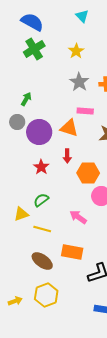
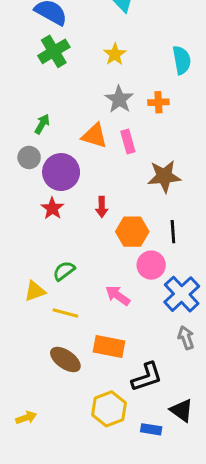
pink rectangle: (85, 111) -> (128, 141), turned 70
orange triangle: (69, 128) -> (94, 136), moved
red star: (41, 167) -> (52, 208), moved
yellow hexagon: (46, 295) -> (109, 409), moved

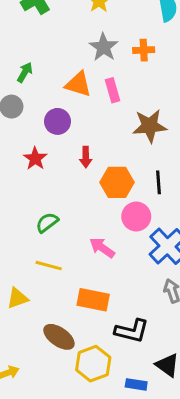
purple circle: (61, 172) -> (57, 121), moved, size x0.7
yellow triangle: (35, 291) -> (17, 298), moved
brown ellipse: (65, 360) -> (59, 337), moved
black L-shape: (147, 377) -> (132, 331), turned 32

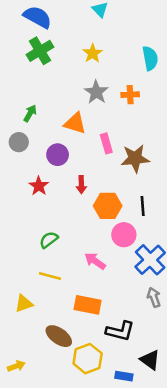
pink rectangle: (112, 90) -> (106, 143), moved

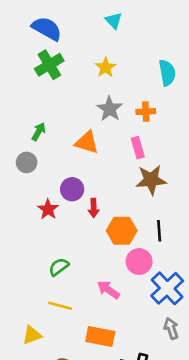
pink rectangle: (106, 143) -> (138, 148), moved
purple circle: (58, 155) -> (72, 189), moved

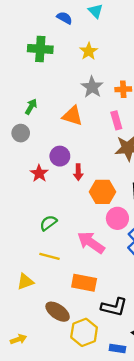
blue semicircle: (47, 29) -> (64, 18), moved, size x0.6
green cross: (49, 65) -> (40, 49), turned 35
pink arrow: (108, 290) -> (91, 243), size x1.4

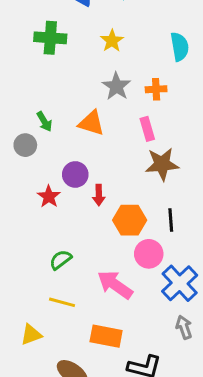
green arrow: (31, 107) -> (44, 122), moved, turned 119

